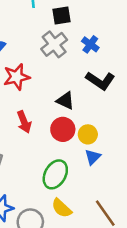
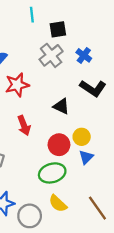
red circle: (63, 129) -> (59, 145), moved
green ellipse: (55, 174) -> (52, 173), turned 45

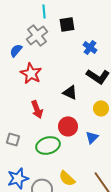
gray cross: (51, 55) -> (37, 35), moved
red star: (17, 85) -> (31, 73), turned -30
yellow circle: (82, 137) -> (101, 108), moved
green ellipse: (52, 173) -> (48, 145), moved

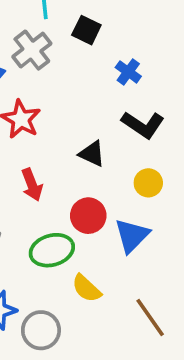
black square: (67, 24) -> (86, 30), turned 35
blue triangle: (92, 137) -> (132, 236), size x1.5
yellow semicircle: (67, 178) -> (86, 288), moved

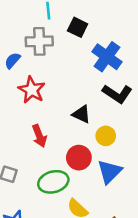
gray cross: (32, 50) -> (39, 41), turned 36
blue cross: (128, 72) -> (107, 57), size x1.6
yellow circle: (148, 183) -> (106, 136), moved

